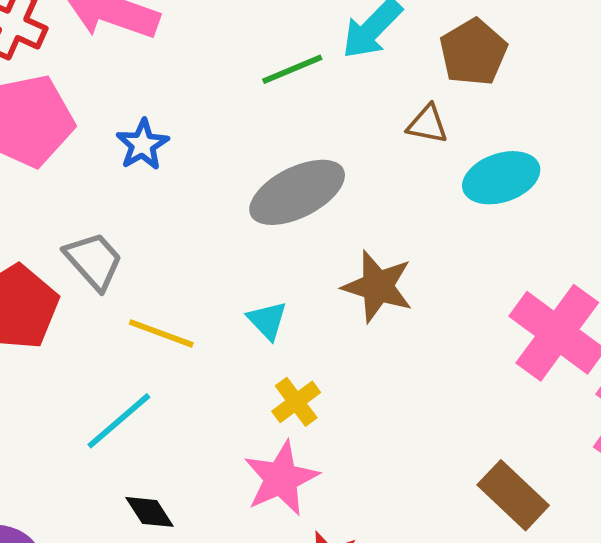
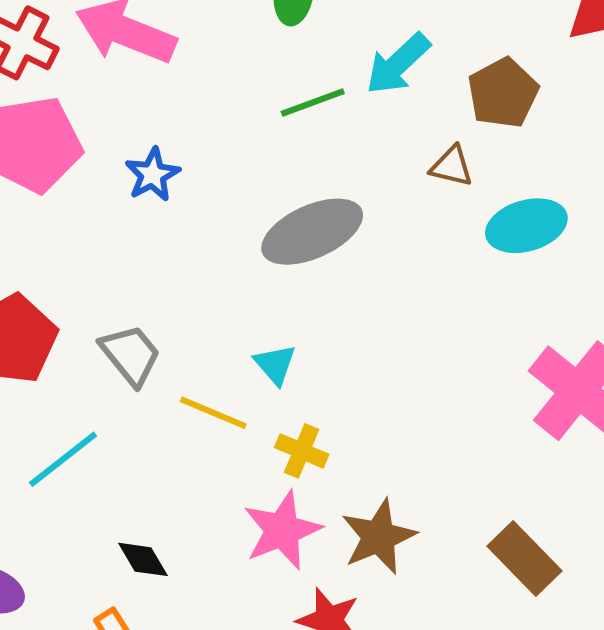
gray trapezoid: (94, 261) -> (130, 355), moved
brown star: (378, 286) -> (379, 537), moved, turned 30
yellow line: (161, 333) -> (213, 413), moved
yellow cross: (296, 402) -> (302, 451), turned -33
cyan line: (119, 421) -> (63, 459), moved

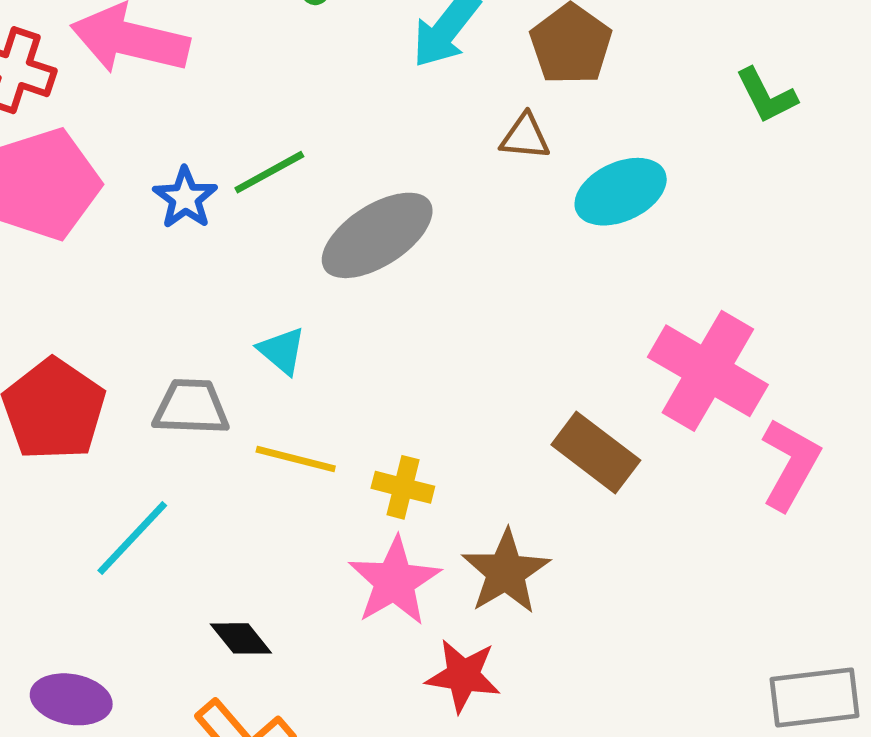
green line: (313, 103) -> (269, 172), moved
gray trapezoid: (130, 355) -> (191, 407), turned -40
cyan triangle: (275, 364) -> (282, 351), moved
brown rectangle: (524, 559) -> (596, 452), moved

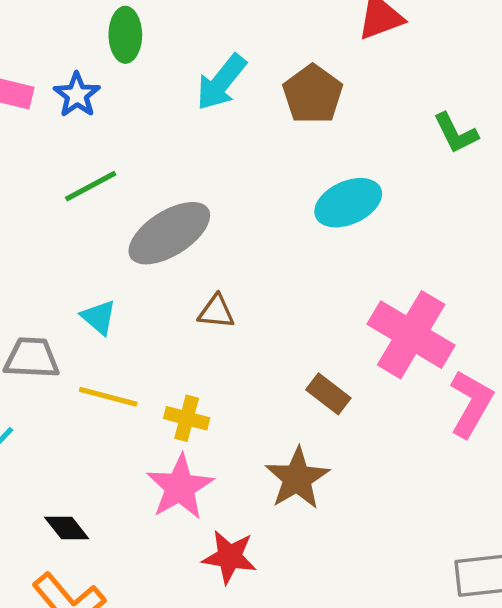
brown triangle: (525, 137) -> (216, 312), moved
blue star: (185, 198) -> (77, 95), moved
brown rectangle: (596, 452) -> (328, 394), size x0.7
brown star: (506, 572) -> (297, 478), moved

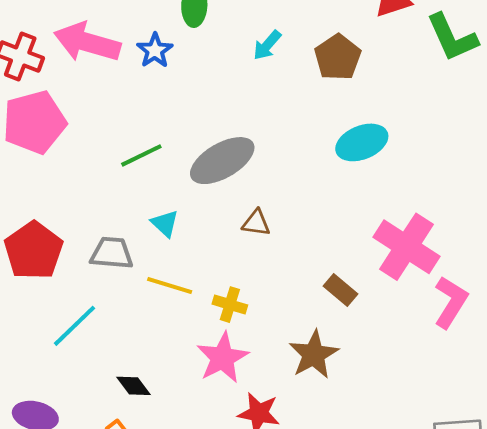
cyan arrow: (221, 82) -> (267, 45), size x0.7
green L-shape: (456, 133) -> (452, 37), moved, size x1.5
green line: (91, 186) -> (141, 155), moved

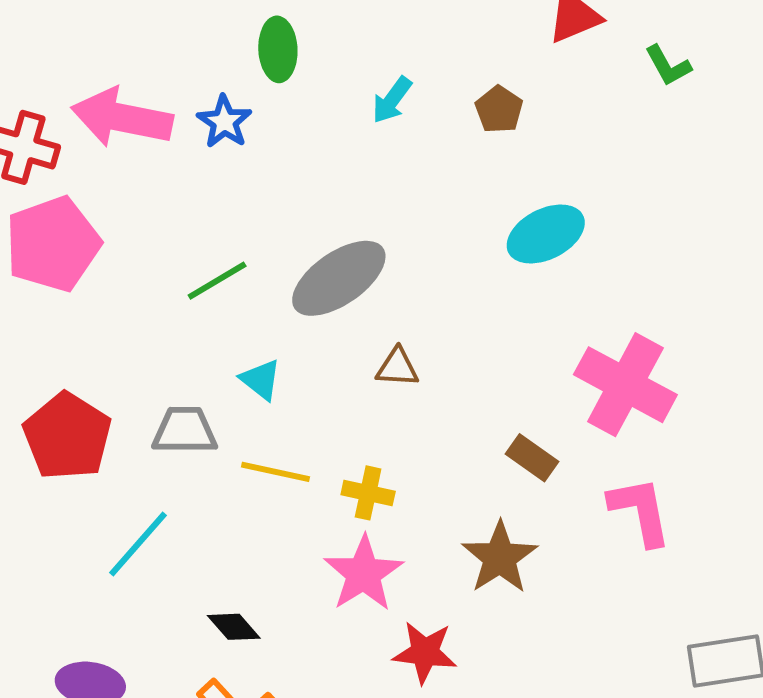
green L-shape: (452, 37) -> (668, 66), size x0.6
brown pentagon: (338, 57) -> (499, 109), size x0.7
pink L-shape: (451, 302) -> (640, 511), moved, turned -38

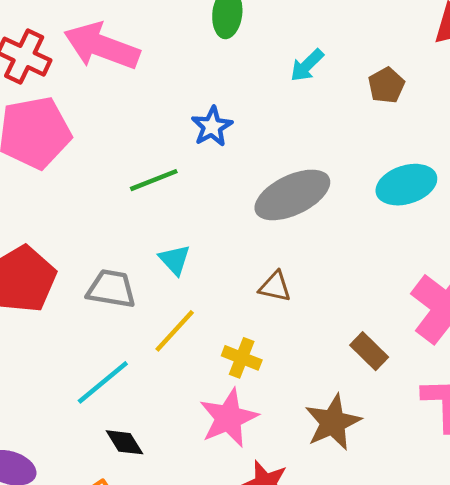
blue star: (224, 122) -> (212, 126), moved
gray ellipse: (339, 278) -> (292, 195), moved
brown triangle: (397, 367) -> (275, 287), moved
yellow line: (276, 472) -> (175, 331), turned -69
cyan line: (138, 544) -> (103, 382), moved

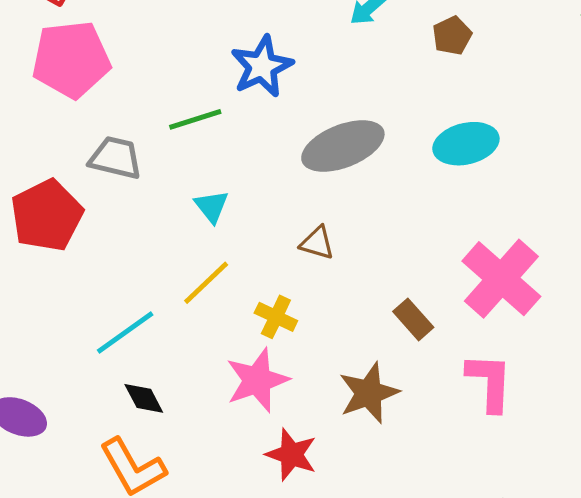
blue star: (212, 126) -> (262, 66), size x1.4
gray trapezoid: (111, 289) -> (116, 158), moved

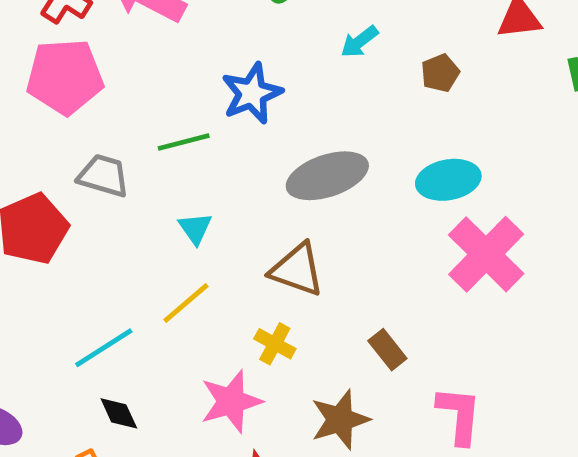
brown triangle: (317, 243) -> (297, 270), size x1.6
pink cross: (501, 279) -> (486, 254), moved
yellow cross: (276, 317) -> (275, 344), moved

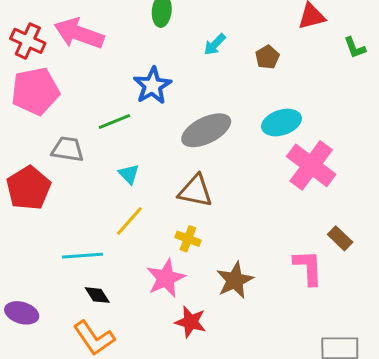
cyan line: (104, 348) -> (82, 256), turned 36
brown rectangle: (387, 350) -> (340, 238), moved

